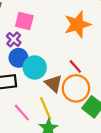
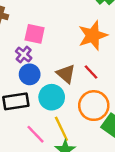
red line: (75, 66) -> (91, 72), moved
cyan circle: (35, 67) -> (52, 97), moved
brown triangle: (54, 84) -> (66, 74), moved

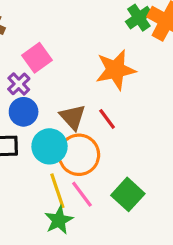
pink square: (35, 34) -> (37, 58), turned 35
orange circle: (94, 106) -> (79, 155), moved
pink line: (35, 134) -> (82, 194), moved

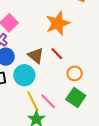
orange circle: (79, 155) -> (75, 73), moved, size x0.6

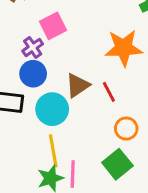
brown triangle: (36, 55) -> (78, 85), turned 30
pink line: (48, 101) -> (73, 174), moved, turned 30

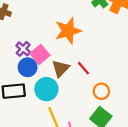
pink square: (53, 26) -> (40, 54), moved
orange star: (124, 48) -> (68, 31), moved

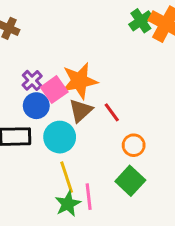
orange star: (68, 31) -> (79, 81), moved

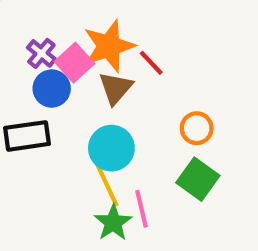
red line: (112, 112) -> (151, 63), moved
cyan circle: (60, 137) -> (111, 148), moved

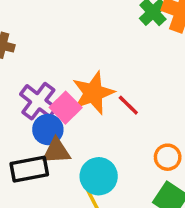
purple cross: (41, 53) -> (38, 101), size x1.5
brown triangle: (116, 88) -> (56, 151), moved, turned 48

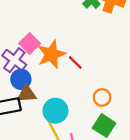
pink square: (66, 108) -> (30, 44), moved

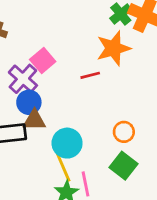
orange star: (51, 54) -> (113, 48), moved
red line: (75, 62) -> (90, 75), moved, turned -63

